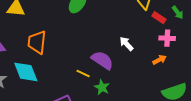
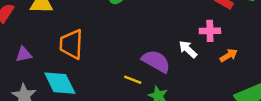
pink cross: (167, 38) -> (210, 31), moved
white arrow: (126, 44) -> (188, 49), moved

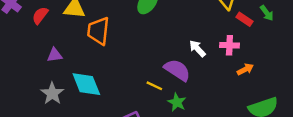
orange trapezoid: (71, 44) -> (98, 31), moved
white arrow: (188, 49) -> (197, 48), moved

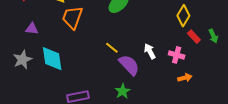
yellow line: (154, 86) -> (112, 48), moved

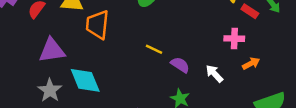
purple triangle: (32, 29) -> (52, 50), size x1.6
white arrow: (150, 51) -> (214, 74), moved
purple semicircle: (129, 65) -> (180, 65), size x0.7

